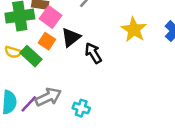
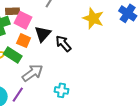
gray arrow: (48, 97) -> (33, 73), moved

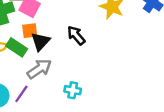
black triangle: (43, 34) -> (40, 41), moved
orange square: (24, 41) -> (30, 31), turned -32

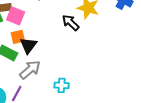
black arrow: (76, 35) -> (71, 23), moved

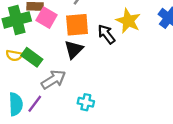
orange square: (18, 37) -> (77, 25), moved, size x1.5
black triangle: (28, 45) -> (74, 50), moved

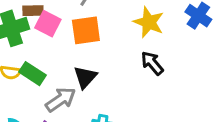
black arrow: (106, 34) -> (152, 63), moved
black triangle: (74, 50) -> (85, 77), moved

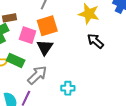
pink square: (48, 24) -> (28, 35), moved
black triangle: (85, 77) -> (45, 47), moved

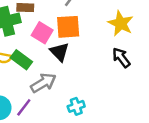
black triangle: (45, 47) -> (59, 52), turned -30
cyan cross: (68, 88) -> (76, 106), turned -32

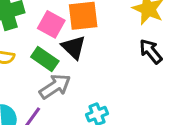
green rectangle: (21, 60) -> (45, 59), moved

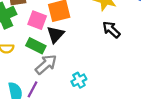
black triangle: (74, 47) -> (55, 34), turned 36

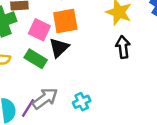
black arrow: (111, 30) -> (123, 47), turned 36
gray arrow: (46, 64) -> (45, 98), moved

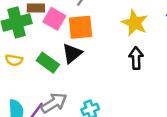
pink square: (39, 30) -> (54, 19), moved

